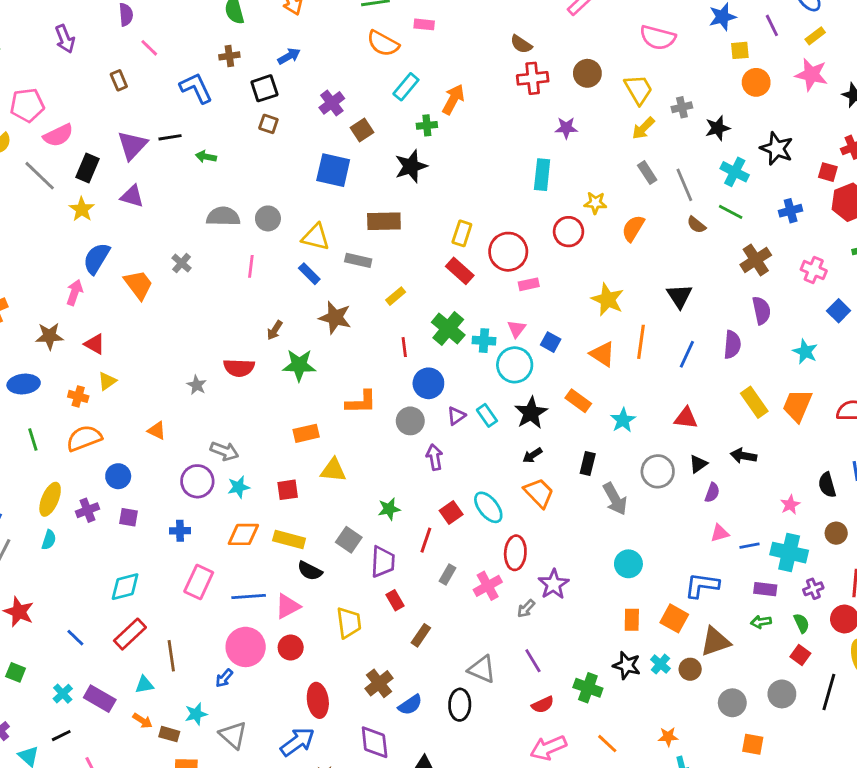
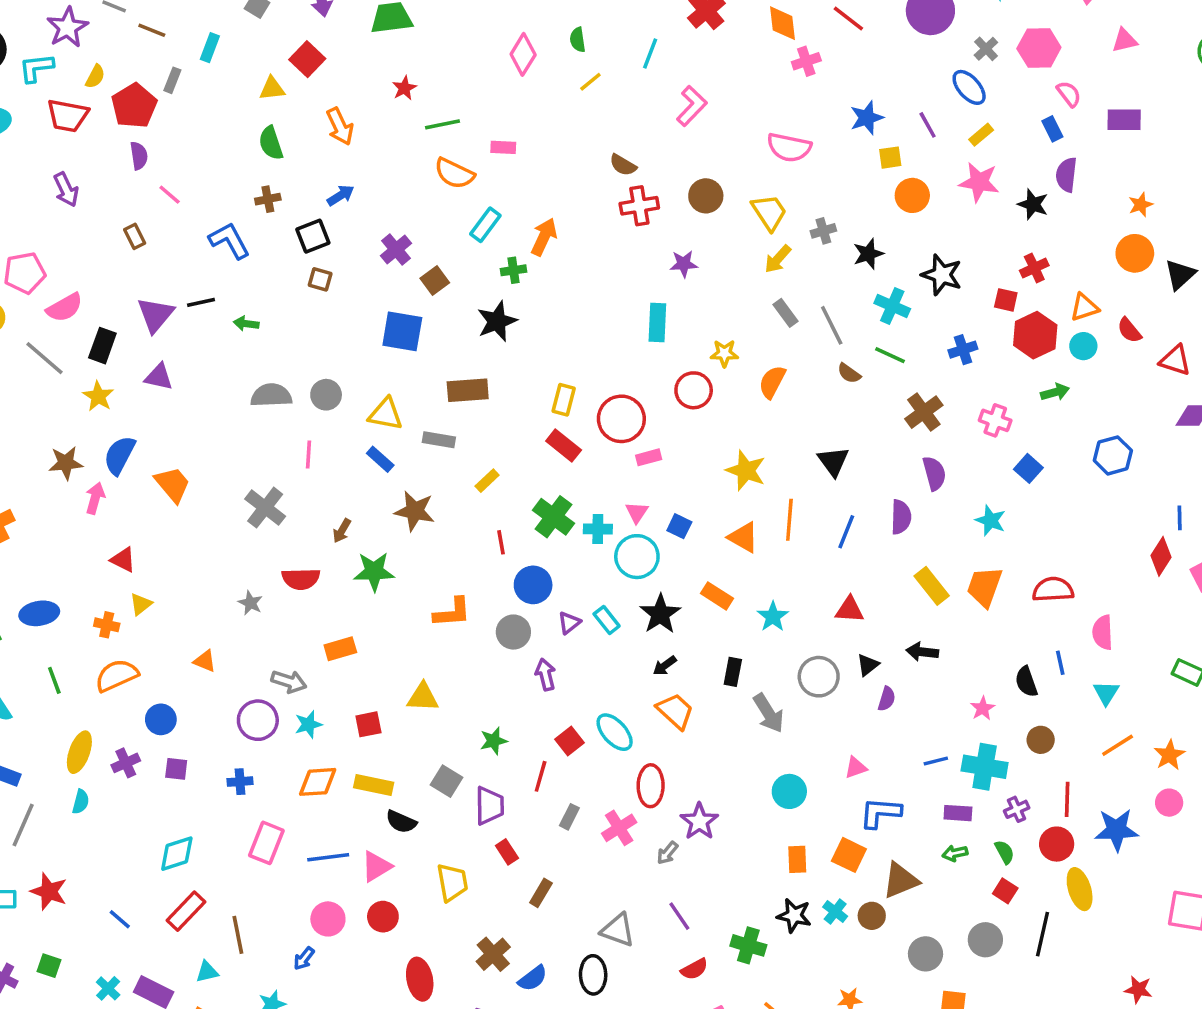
gray cross: (182, 263) -> (265, 508), moved, size x1.6
brown star: (49, 336) -> (66, 463), moved
orange rectangle: (306, 433) -> (340, 649), moved
pink triangle: (720, 533) -> (856, 767), moved
pink circle: (246, 647) -> (328, 919), size x0.7

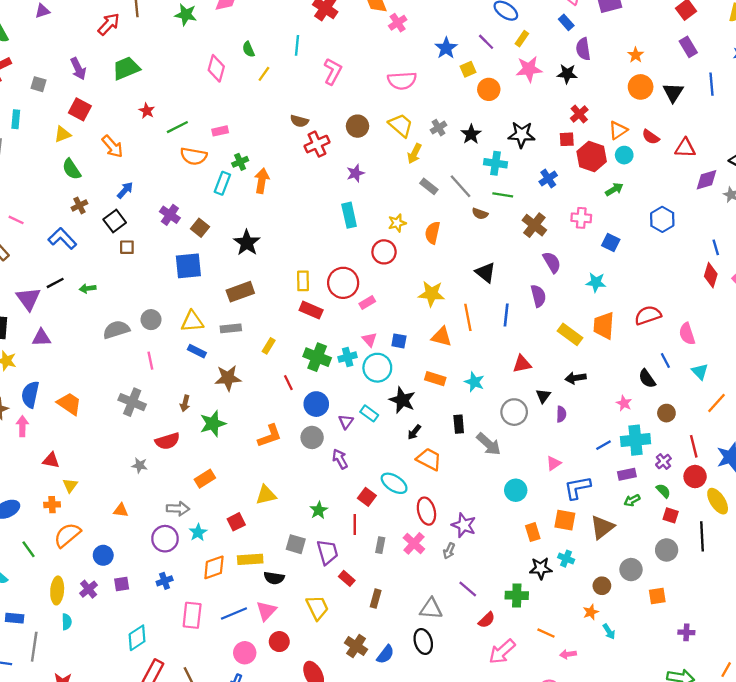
green cross: (514, 270) -> (240, 162), moved
brown circle: (872, 916) -> (602, 586), moved

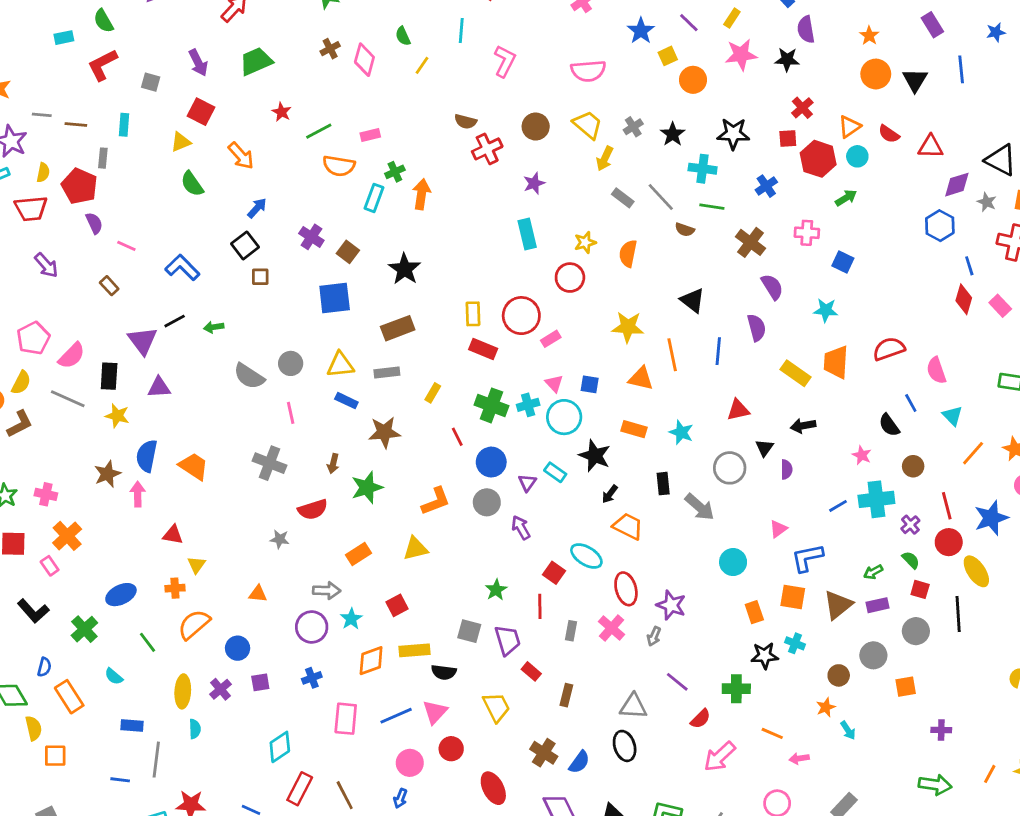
brown cross: (79, 205) -> (330, 49), moved
blue hexagon: (662, 219) -> (940, 226), moved
gray semicircle: (116, 330) -> (249, 376), turned -128
purple rectangle: (627, 474) -> (878, 605), moved
yellow triangle: (266, 495) -> (416, 548), moved

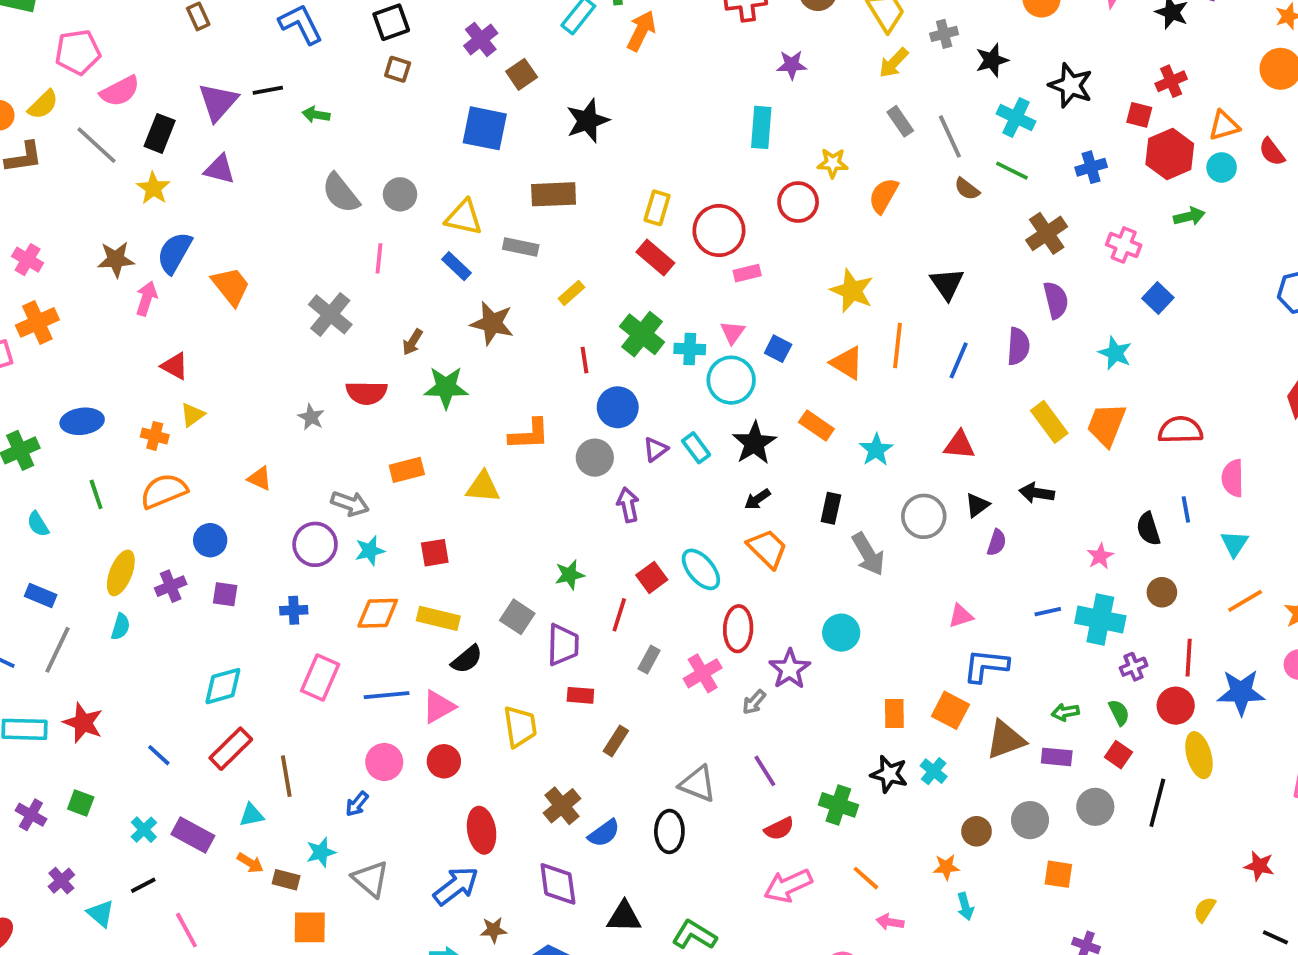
cyan circle: (733, 562) -> (841, 633), moved
red rectangle: (531, 671) -> (580, 695), turned -54
black semicircle: (444, 672) -> (467, 659), turned -65

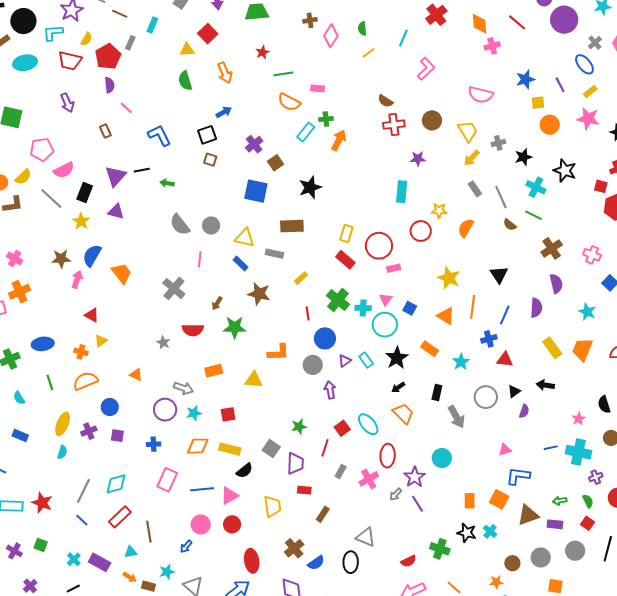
blue cross: (1091, 167) -> (489, 339), moved
gray line: (58, 650) -> (83, 491), moved
purple line: (765, 771) -> (417, 504), moved

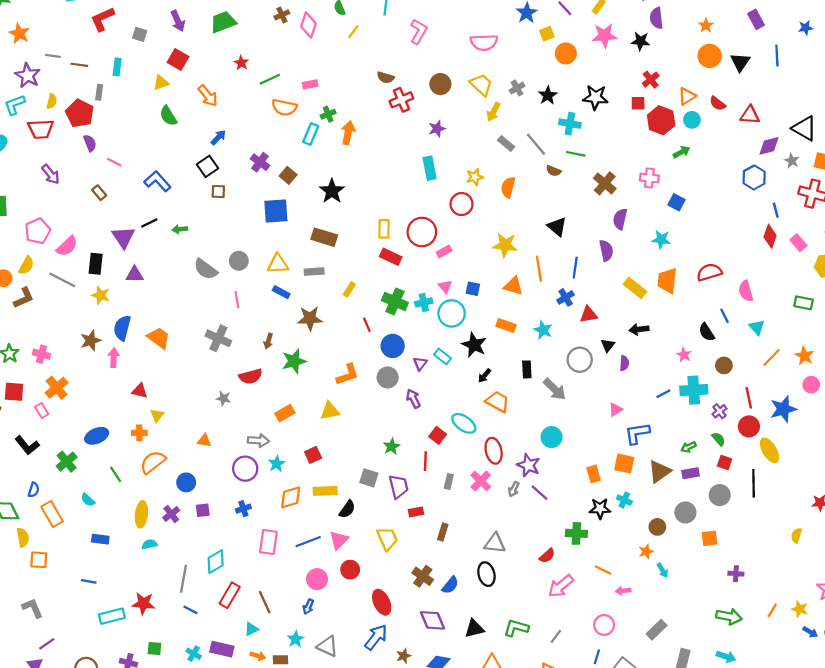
brown rectangle: (292, 226) -> (324, 237), turned 35
purple semicircle: (556, 284) -> (620, 219), turned -138
cyan semicircle: (62, 452) -> (149, 544), turned -104

